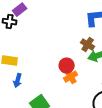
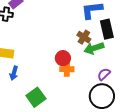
orange cross: (71, 77) -> (67, 69), turned 32

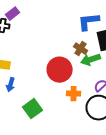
red circle: (63, 58) -> (60, 70), size x1.6
orange cross: (67, 69) -> (74, 94), moved

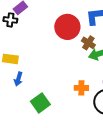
red circle: (60, 70) -> (67, 27), moved

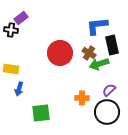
red circle: (67, 27) -> (60, 53), moved
green square: (40, 103) -> (41, 113), turned 30

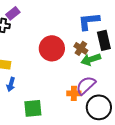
purple semicircle: (109, 90) -> (86, 85), moved, size x1.5

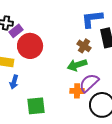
purple rectangle: (13, 13) -> (16, 31), moved
red circle: (52, 48) -> (30, 46), moved
green arrow: (91, 59) -> (77, 65), moved

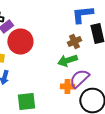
brown cross: (84, 46) -> (74, 42), turned 32

